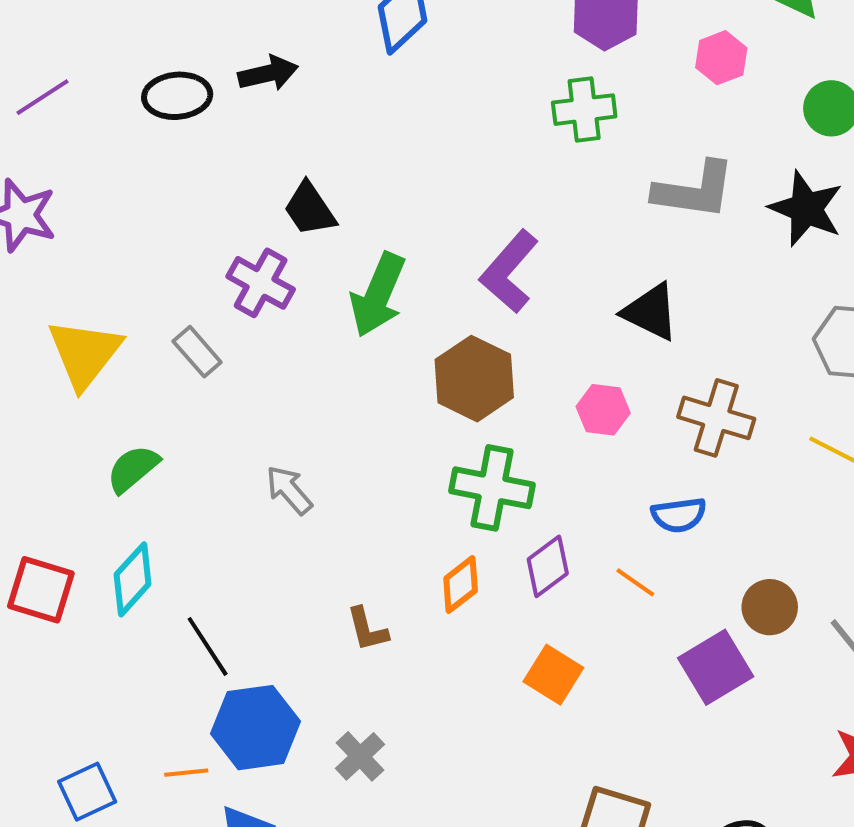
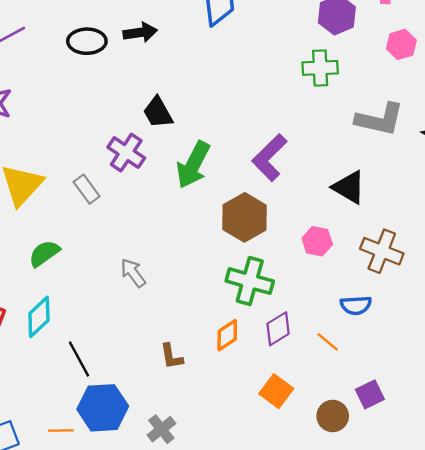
brown circle: (770, 607) -> (333, 416), moved
purple square: (716, 667) -> (370, 394), size x0.7

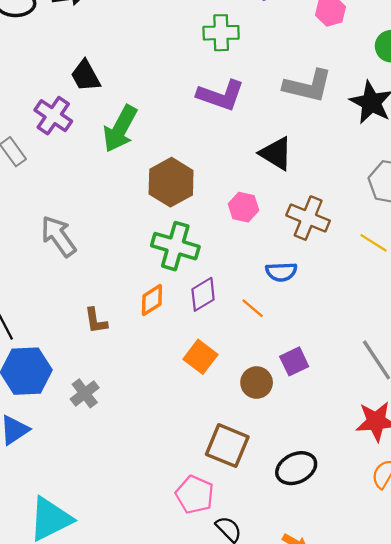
green cross: (320, 68) -> (221, 33), moved
purple L-shape: (269, 158) -> (221, 95), moved, turned -117
gray arrow: (133, 273) -> (58, 236), size x1.4

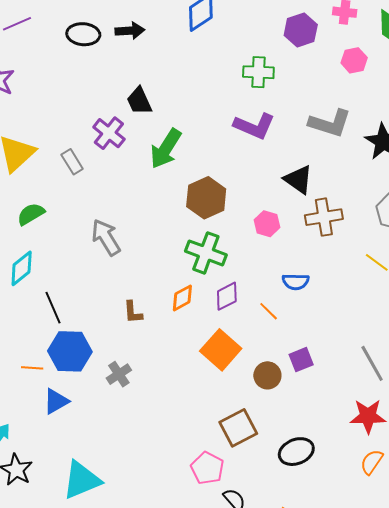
brown cross: (308, 218) -> (324, 217), moved, turned -36
orange square: (200, 357) -> (221, 350), size x1.4
brown square: (227, 446) -> (238, 428), turned 36

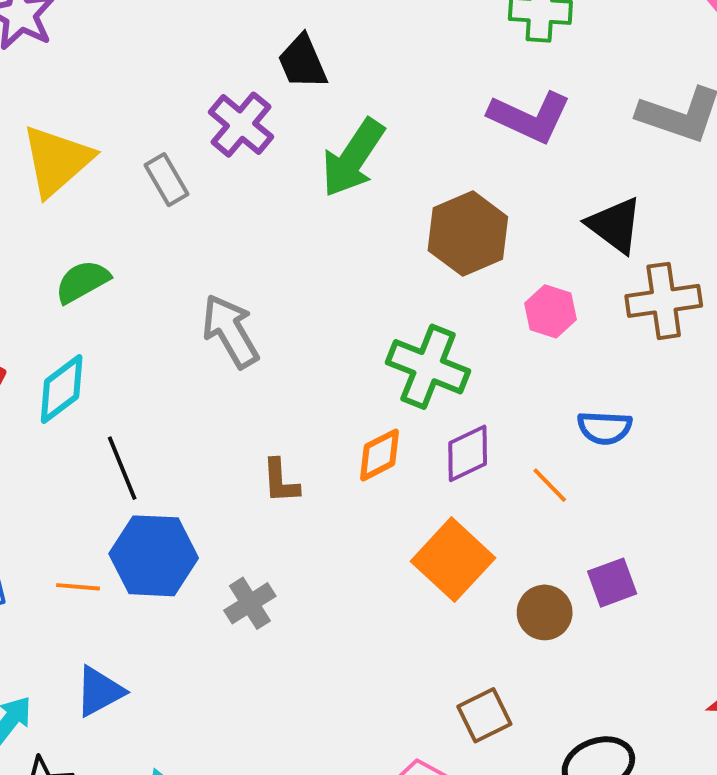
brown hexagon: (206, 198) -> (468, 234), moved
blue triangle: (56, 401) -> (100, 691), moved
brown square: (238, 428) -> (484, 715), size x0.7

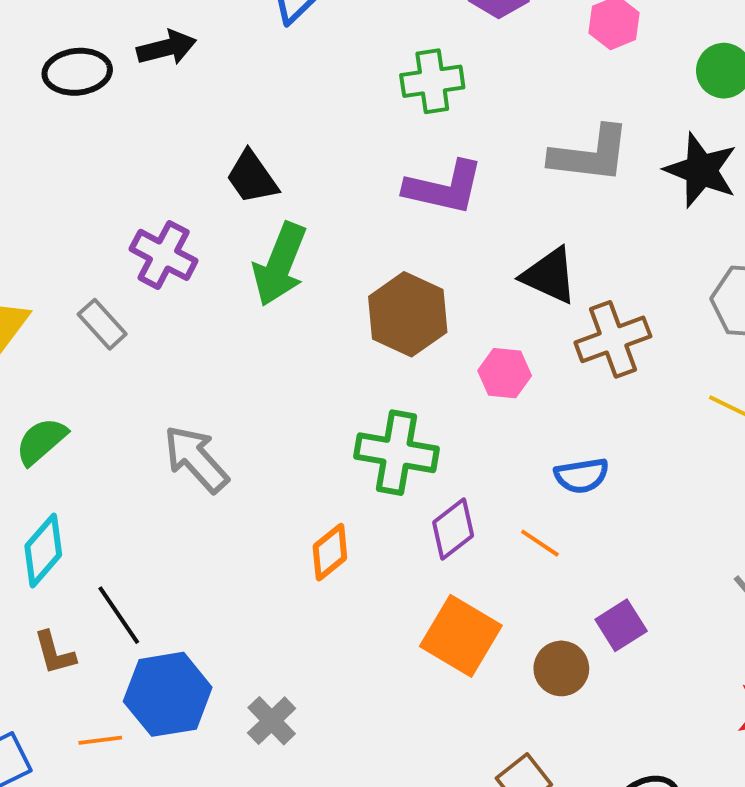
black trapezoid: (302, 62) -> (252, 177), moved
orange diamond: (380, 455) -> (330, 552), moved
brown L-shape: (280, 481) -> (55, 653), moved

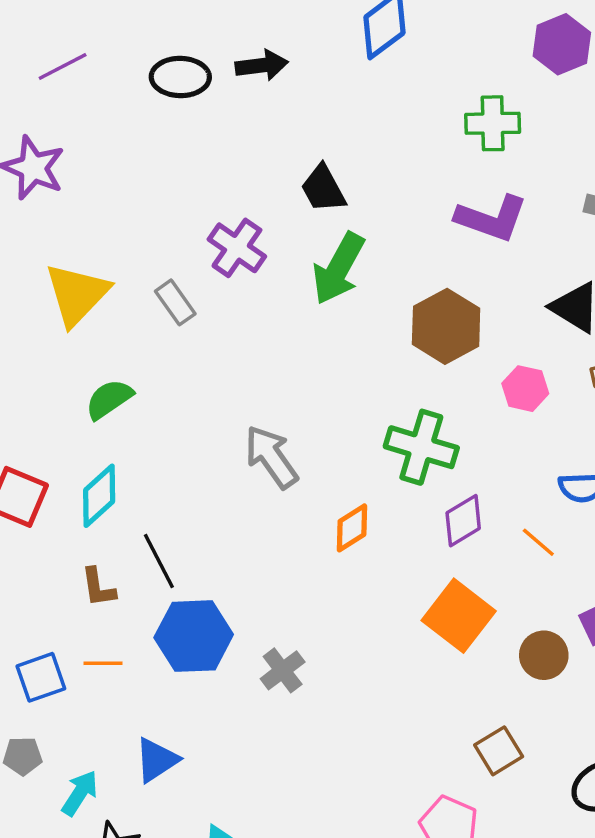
gray arrow: (196, 459) -> (271, 457), moved
orange line: (100, 740) -> (103, 663), moved

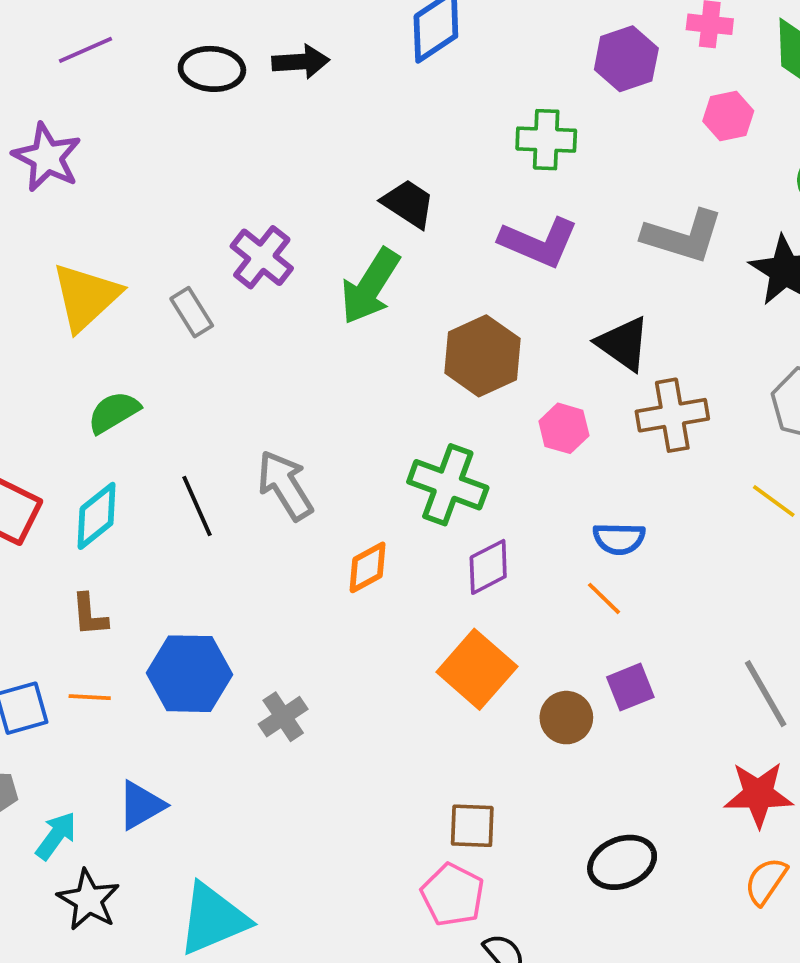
black trapezoid: (323, 189) -> (408, 204), moved, turned 148
orange line: (538, 542) -> (604, 598), moved
black line: (159, 561) -> (197, 506), moved
brown square: (499, 751) -> (472, 826), moved, turned 30

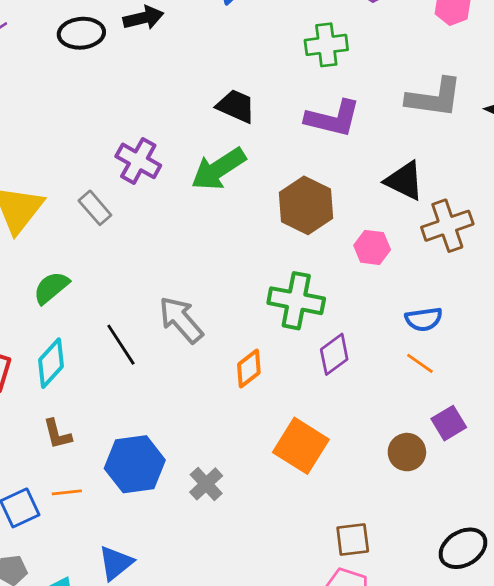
green arrow: (370, 286) -> (218, 169), turned 34
orange square: (477, 669) -> (301, 446), moved

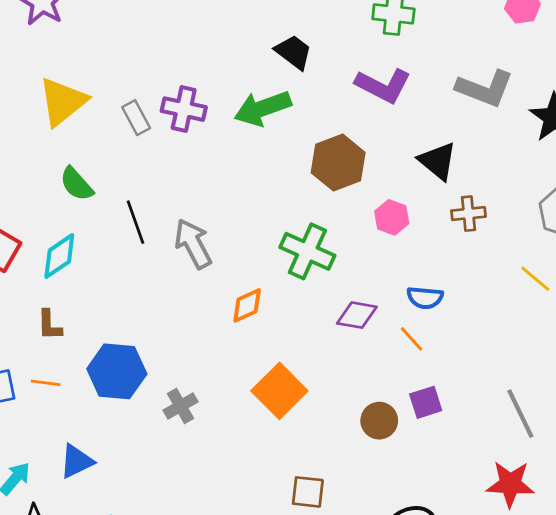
purple cross: (138, 161) -> (184, 109), moved, turned -30
brown cross: (447, 226) -> (468, 214), size x0.7
green semicircle: (51, 288) -> (76, 184), turned -105
black line: (121, 345) -> (136, 222), moved
purple diamond: (334, 354) -> (357, 315), moved, turned 33

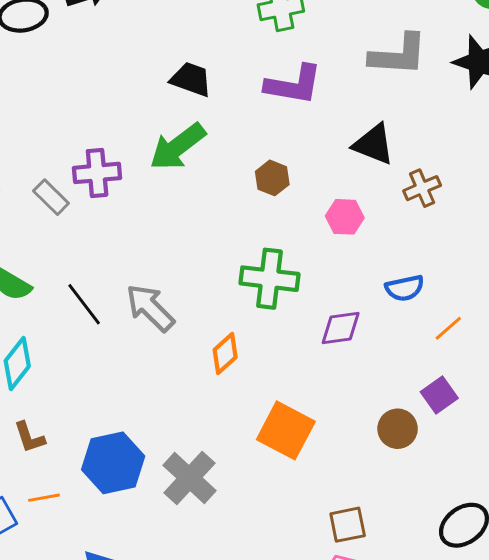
brown hexagon: (338, 163) -> (272, 178), size x0.6
orange line: (411, 339) -> (448, 328), moved, turned -72
gray cross: (180, 406) -> (189, 478), size x1.5

